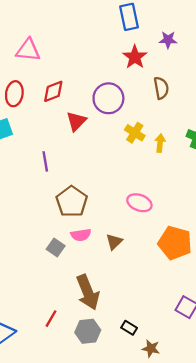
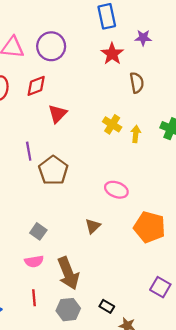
purple circle: (108, 98) -> (51, 46), moved
brown pentagon: (72, 202) -> (53, 170), moved
pink semicircle: (81, 235) -> (34, 261), moved
red line: (51, 319) -> (34, 298), turned -35

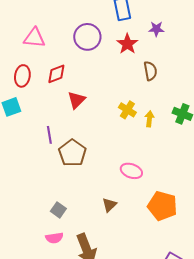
purple circle: (51, 46) -> (87, 37), moved

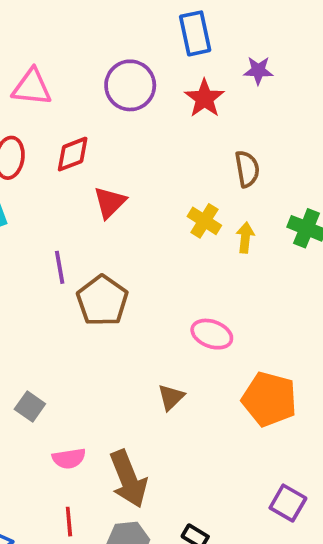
brown semicircle: (150, 71) -> (247, 169), moved
gray square: (58, 210) -> (30, 407), moved

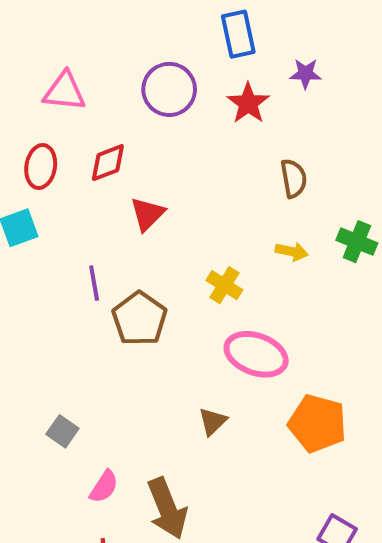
yellow cross: (204, 221) -> (224, 285), moved
yellow arrow: (245, 238) -> (292, 251), turned 96
pink ellipse: (212, 334) -> (256, 354), size x1.4
pink semicircle: (69, 458) -> (104, 487), turned -48

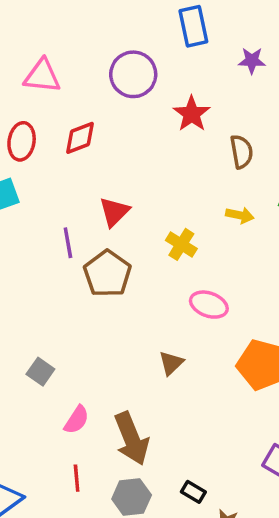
red star: (248, 103) -> (192, 114), moved
red triangle: (147, 214) -> (114, 212), moved
pink ellipse: (256, 354) -> (209, 305), size x0.7

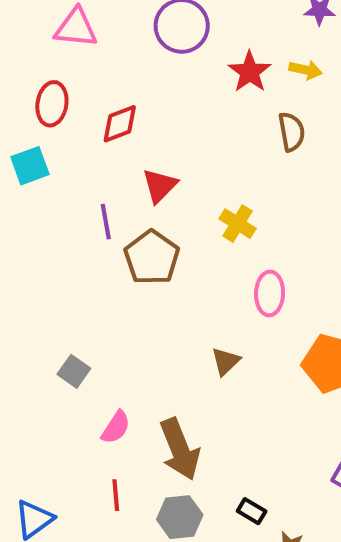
red diamond: (80, 138) -> (120, 124), moved
brown semicircle: (241, 152) -> (292, 132), moved
yellow arrow: (240, 215) -> (306, 70), moved
pink ellipse: (209, 305) -> (270, 293), turned 72

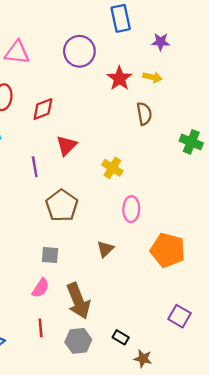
brown pentagon: (152, 258) -> (62, 206), moved
gray square: (74, 371) -> (50, 255), moved, turned -30

